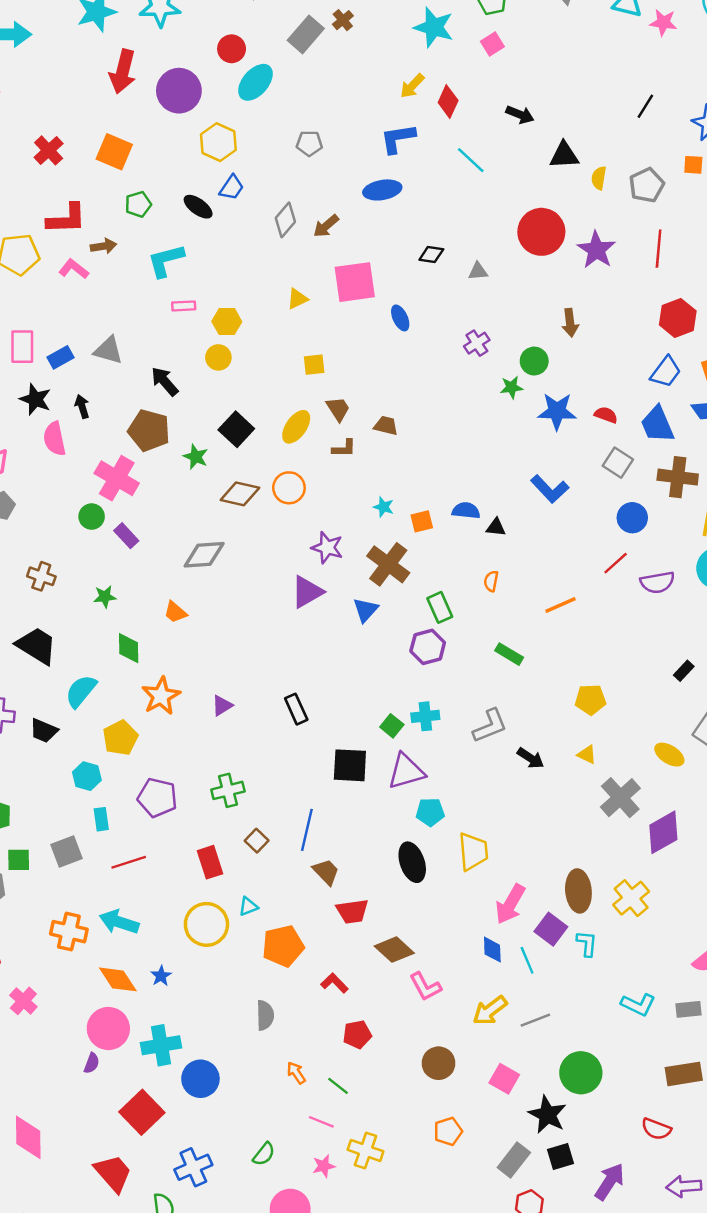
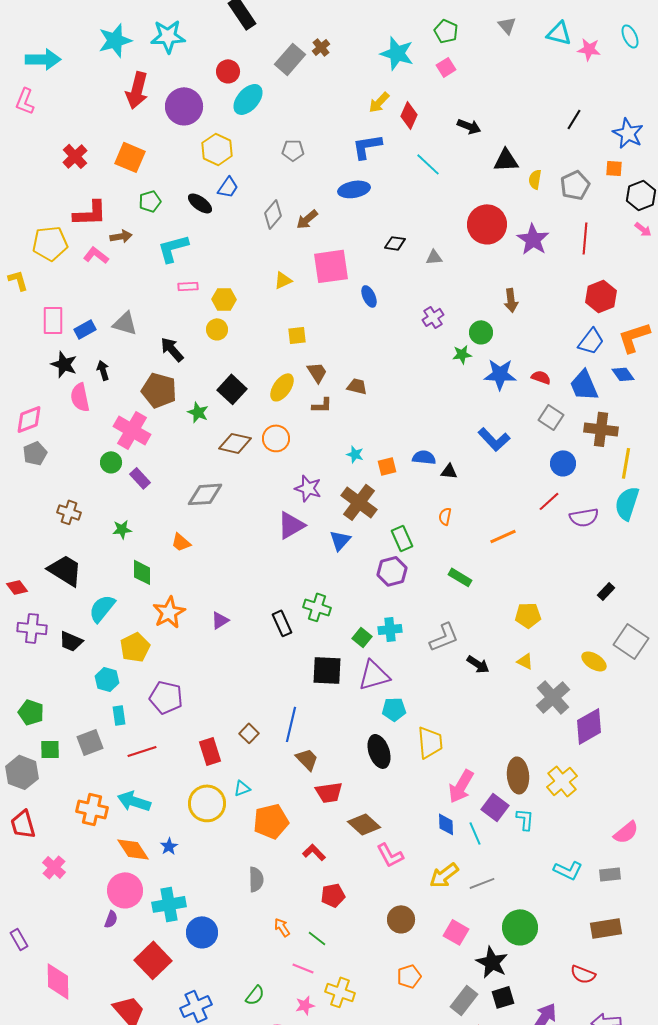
green cross: (228, 790) -> (317, 607), moved, turned 32

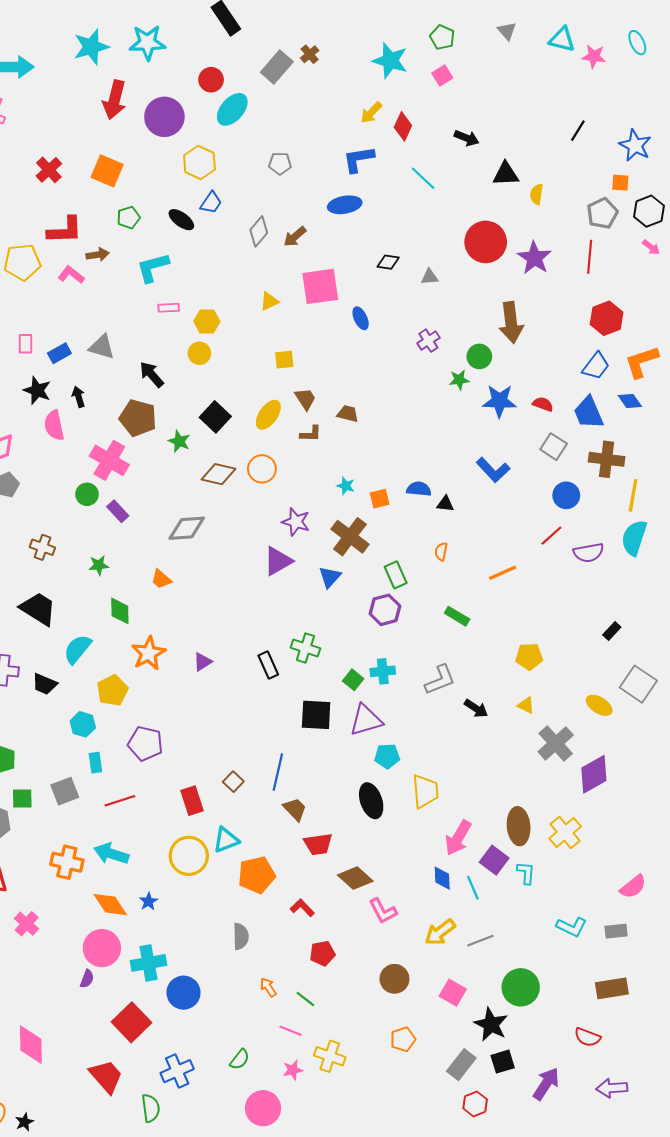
gray pentagon: (575, 185) -> (602, 213), moved
brown arrow: (511, 300) -> (511, 323), size x1.6
pink rectangle: (53, 320) -> (25, 344), size x0.7
cyan triangle: (242, 788) -> (226, 840), size x1.5

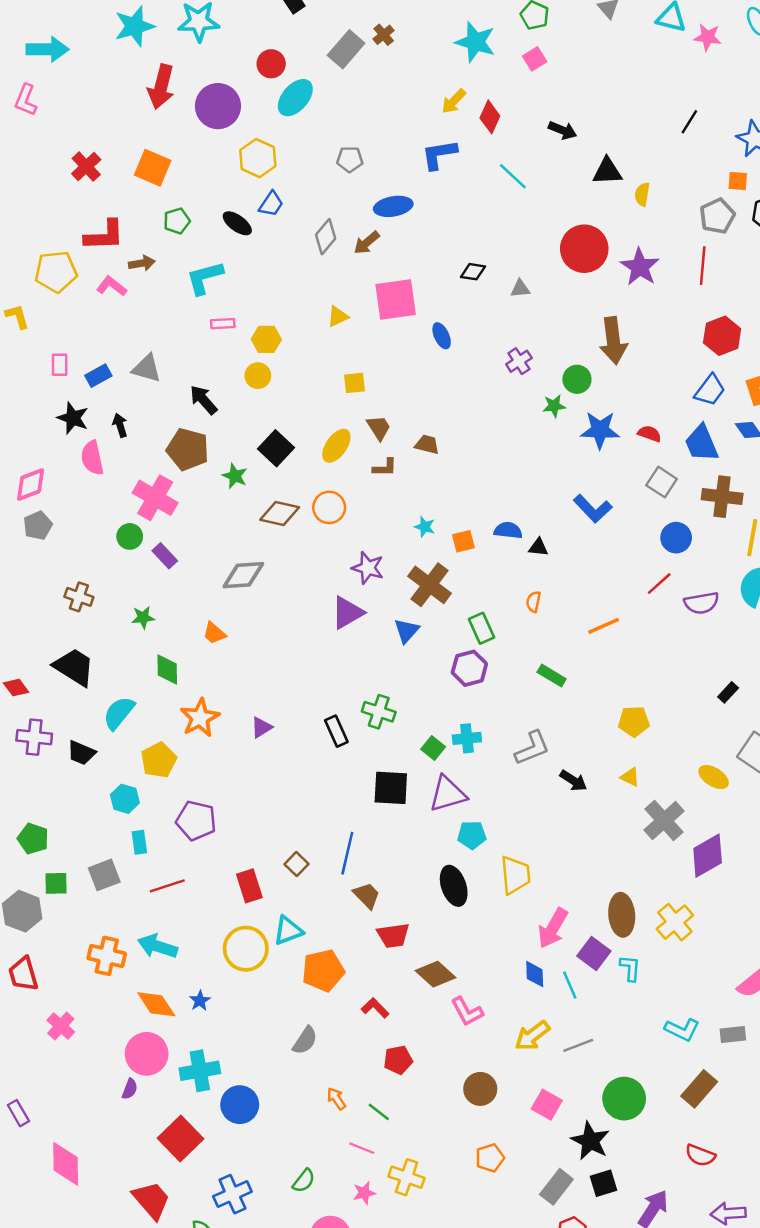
blue ellipse: (345, 205) -> (393, 206), moved
gray semicircle: (241, 936) -> (305, 1041), turned 35
brown rectangle: (612, 988) -> (699, 1089), moved, turned -40

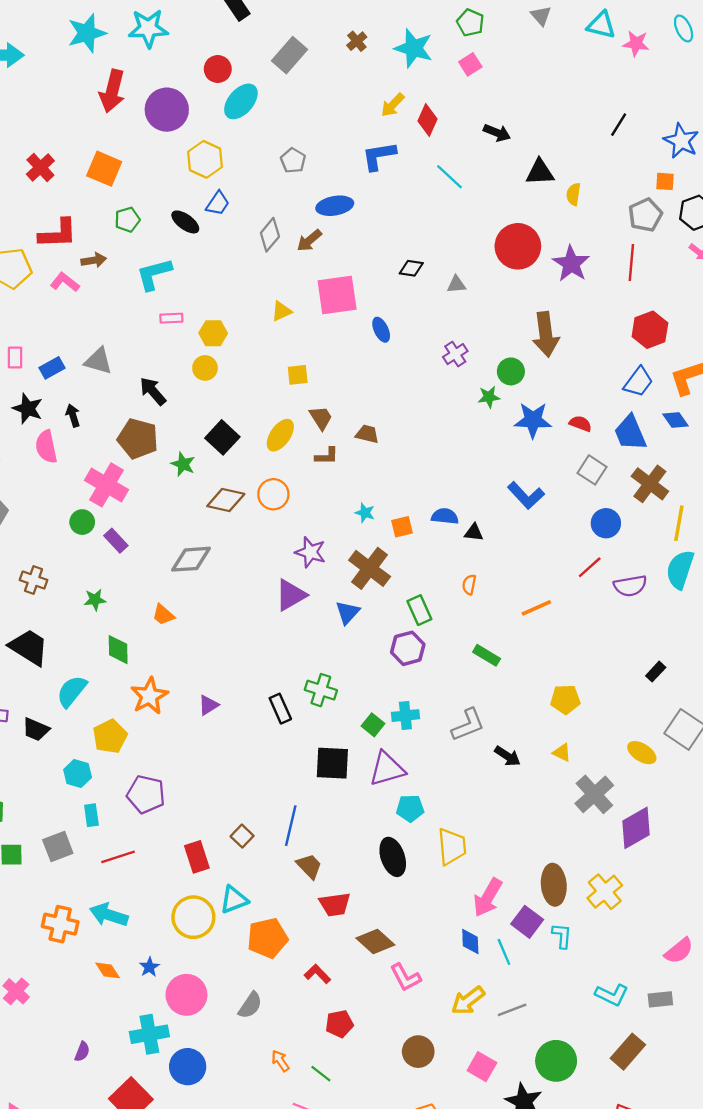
brown cross: (384, 35) -> (357, 41), moved
gray pentagon: (350, 159) -> (293, 161), turned 30
brown cross: (722, 497) -> (650, 484), turned 30
orange diamond: (156, 1004) -> (108, 970), size x0.7
pink circle: (147, 1054) -> (186, 995), moved

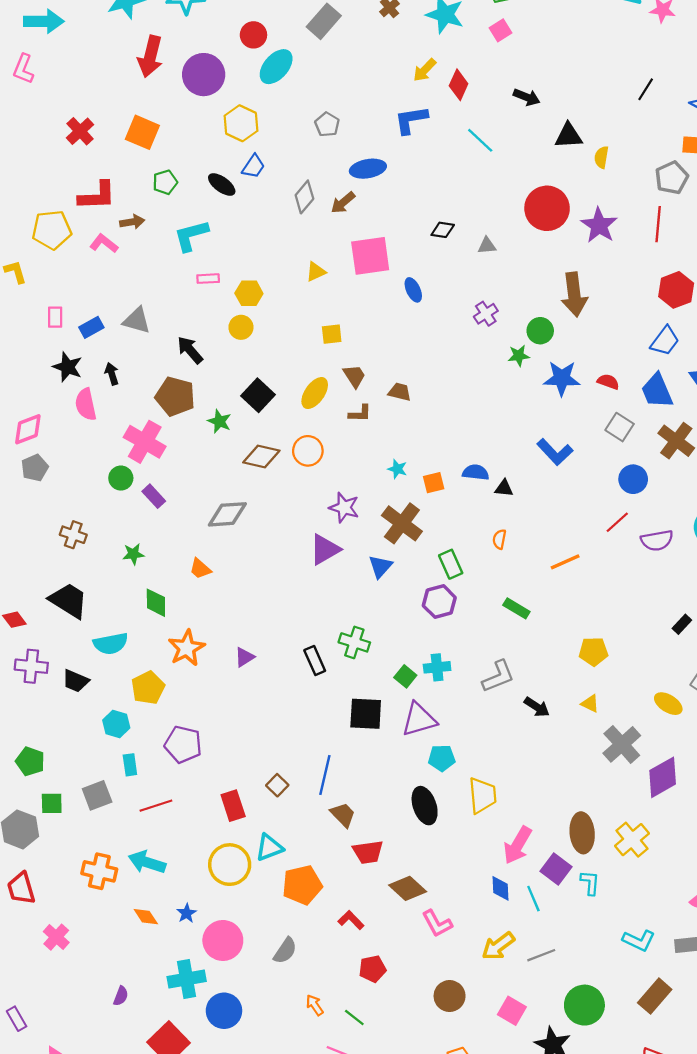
cyan semicircle: (72, 691) -> (111, 644), turned -140

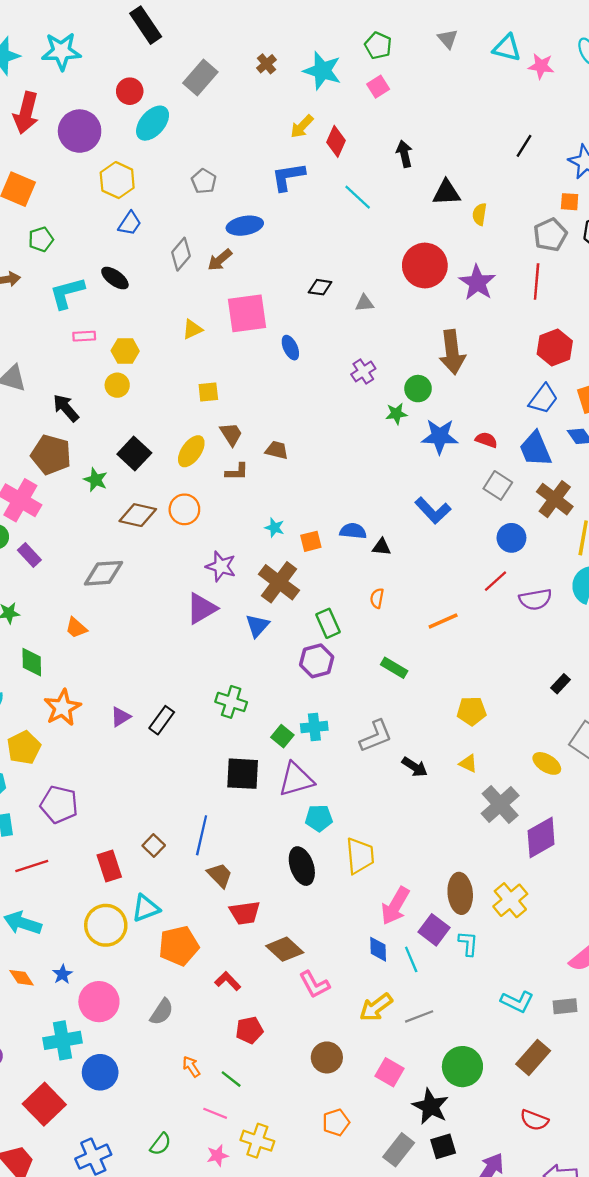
black arrow: (527, 97) -> (404, 154), turned -125
black ellipse: (222, 184) -> (115, 278), moved
black rectangle: (315, 661) -> (162, 720), moved, turned 60

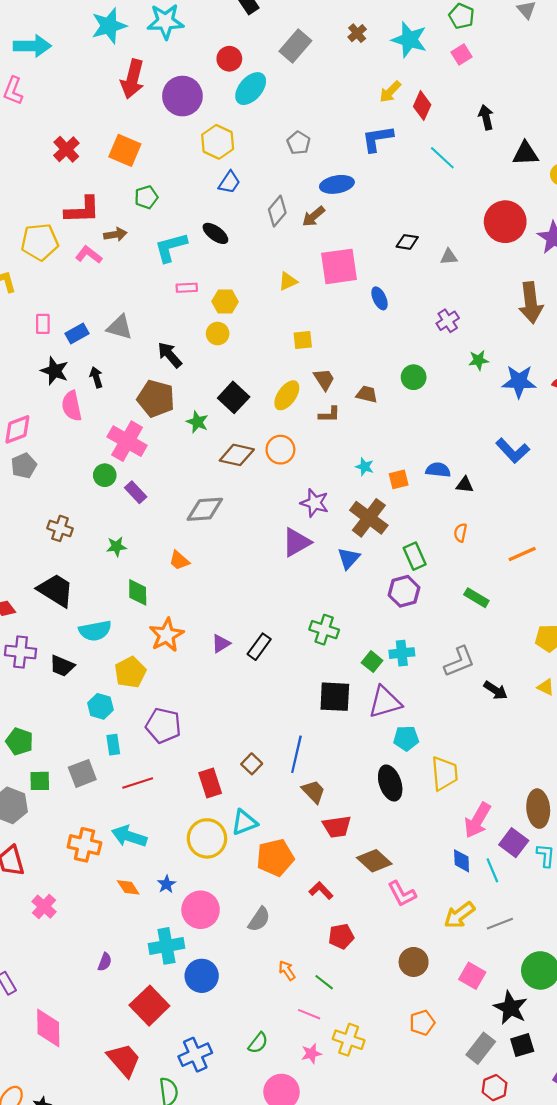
green circle: (418, 389) -> (414, 377), moved

